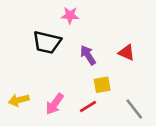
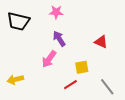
black trapezoid: (47, 42) -> (18, 21), moved
purple arrow: (88, 55) -> (59, 39), moved
pink arrow: (55, 104) -> (49, 59), moved

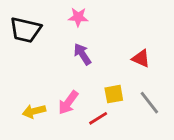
pink arrow: (49, 59) -> (68, 103), moved
yellow arrow: (15, 80) -> (34, 111), moved
gray line: (107, 87) -> (149, 103), moved

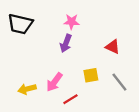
pink star: (78, 17) -> (72, 22), moved
purple arrow: (82, 54) -> (66, 43), turned -126
red line: (98, 118) -> (70, 99), moved

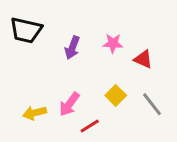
pink star: (72, 22) -> (113, 43), moved
purple arrow: (66, 43) -> (72, 48), moved
yellow square: (91, 75) -> (116, 95), turned -35

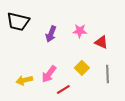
gray line: (152, 104) -> (108, 74), turned 36

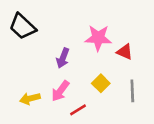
black trapezoid: (18, 22) -> (22, 26), turned 30
pink star: (80, 31) -> (98, 38), size x1.5
purple arrow: (51, 34) -> (63, 58), moved

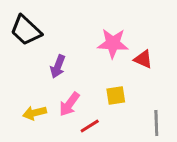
purple arrow: (63, 58) -> (58, 66), moved
yellow square: (101, 83) -> (116, 95), turned 36
gray line: (132, 91) -> (156, 123), moved

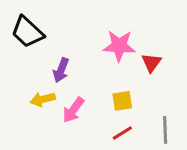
red triangle: (143, 59) -> (151, 63), turned 42
yellow arrow: (35, 113) -> (43, 99), moved
red line: (90, 126) -> (122, 133), moved

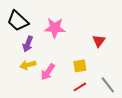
pink star: (119, 46) -> (55, 28), moved
purple arrow: (61, 70) -> (28, 44), moved
gray line: (165, 130) -> (108, 85), turned -36

